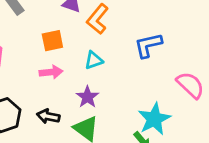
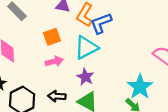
blue L-shape: (148, 45) -> (101, 23), moved
cyan triangle: (94, 60) -> (86, 48), size x1.6

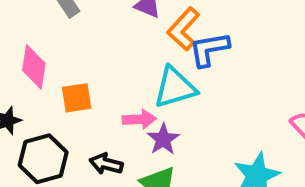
orange square: (52, 37) -> (77, 98), moved
pink arrow: (54, 61) -> (139, 119), moved

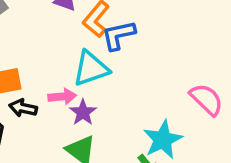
black arrow: (106, 164) -> (23, 108), moved

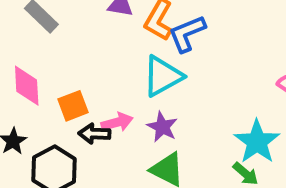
pink arrow: (62, 97) -> (117, 122), moved

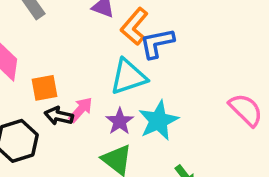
pink arrow: (117, 122) -> (81, 110), turned -44
cyan star: (257, 142) -> (158, 121), moved

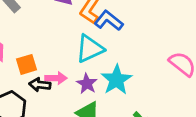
blue L-shape: (157, 43) -> (109, 21), turned 56
pink arrow: (81, 110) -> (56, 78), turned 55

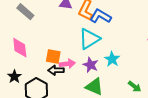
orange square: (26, 64) -> (53, 57), moved, turned 35
cyan star: (116, 80) -> (112, 59), size x0.7

